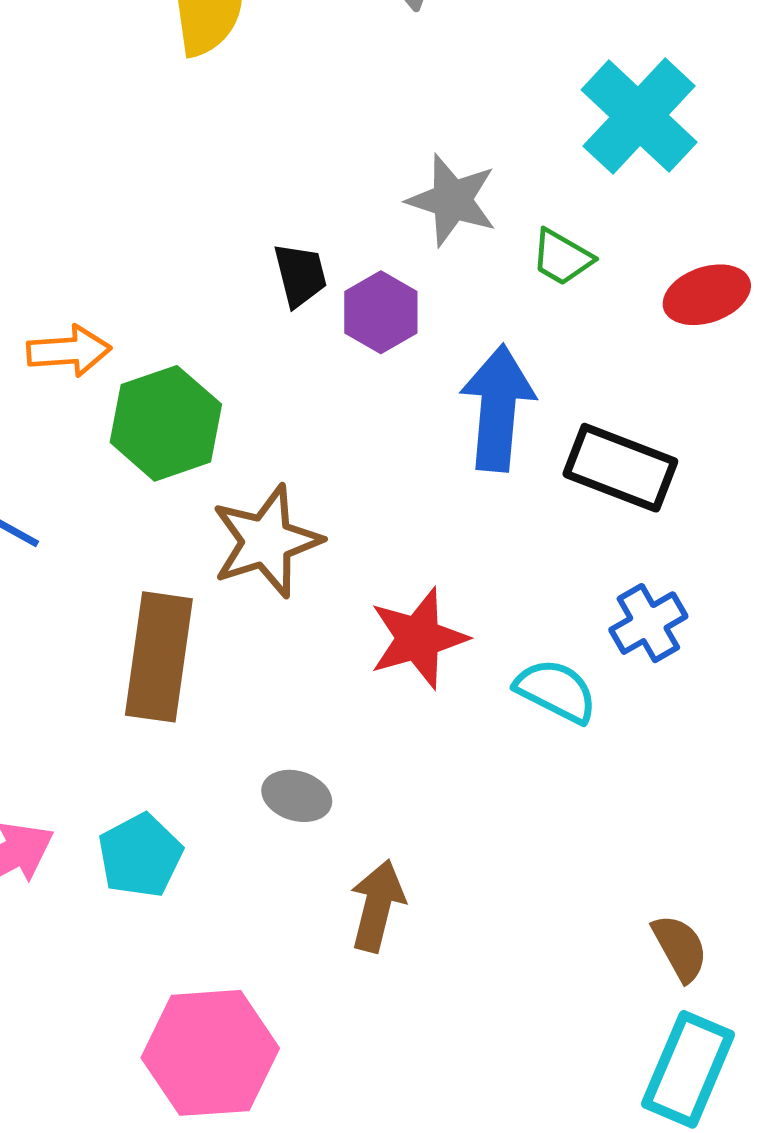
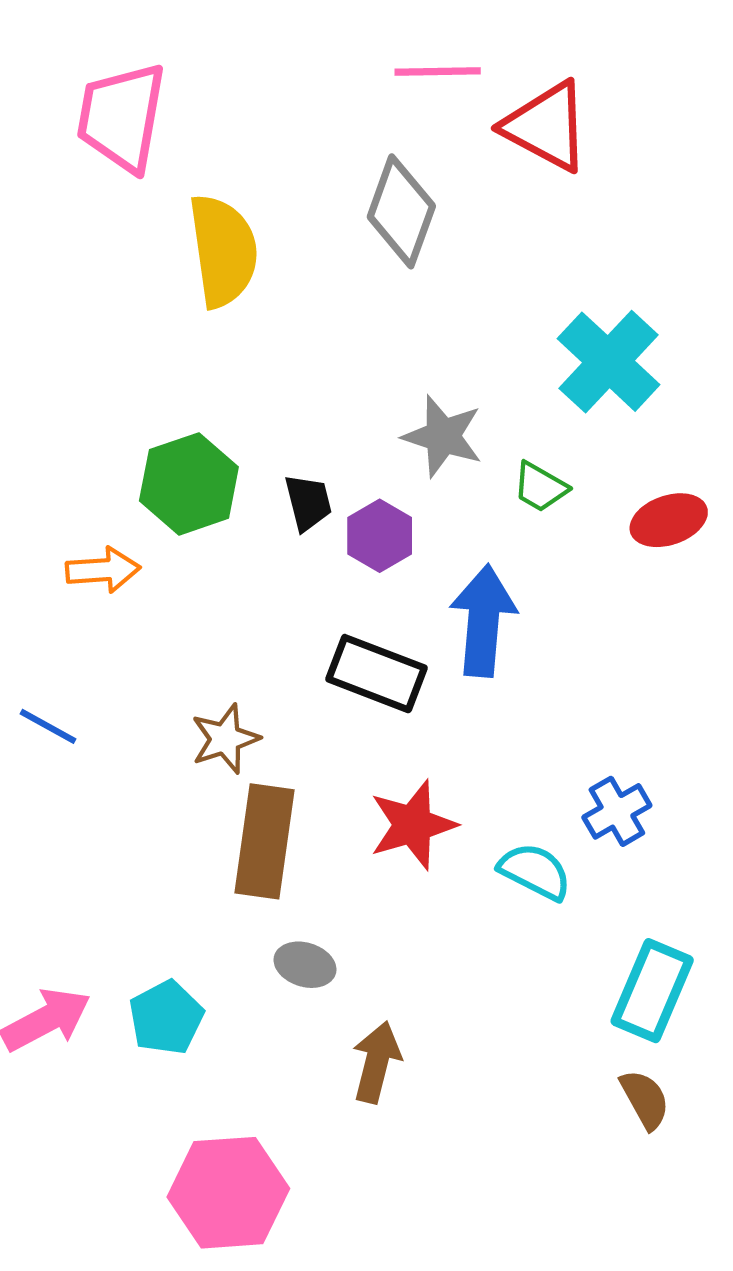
green hexagon: (166, 423) -> (189, 484), moved
black rectangle: (620, 468) -> (376, 674), moved
brown star: (266, 541) -> (225, 739), moved, size x0.7
brown rectangle: (159, 657) -> (265, 841), moved
cyan rectangle: (688, 1069) -> (652, 991), moved

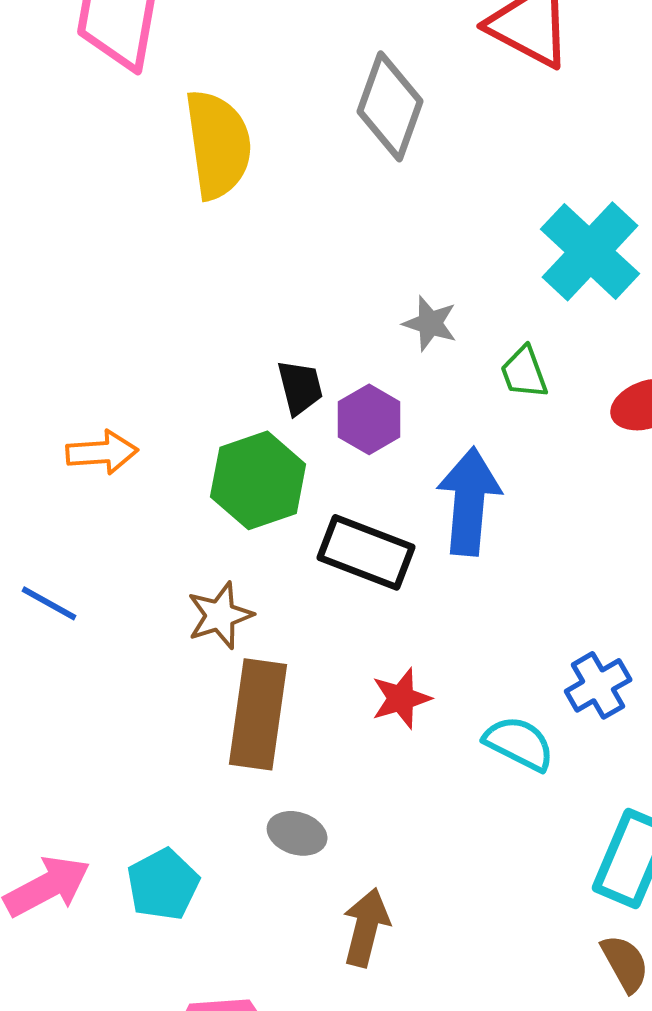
gray star: (443, 436) -> (430, 323), size x0.7
green hexagon: (189, 484) -> (258, 480), moved
green trapezoid: (540, 487) -> (524, 372), turned 40
red star: (413, 825) -> (401, 698), size x0.7

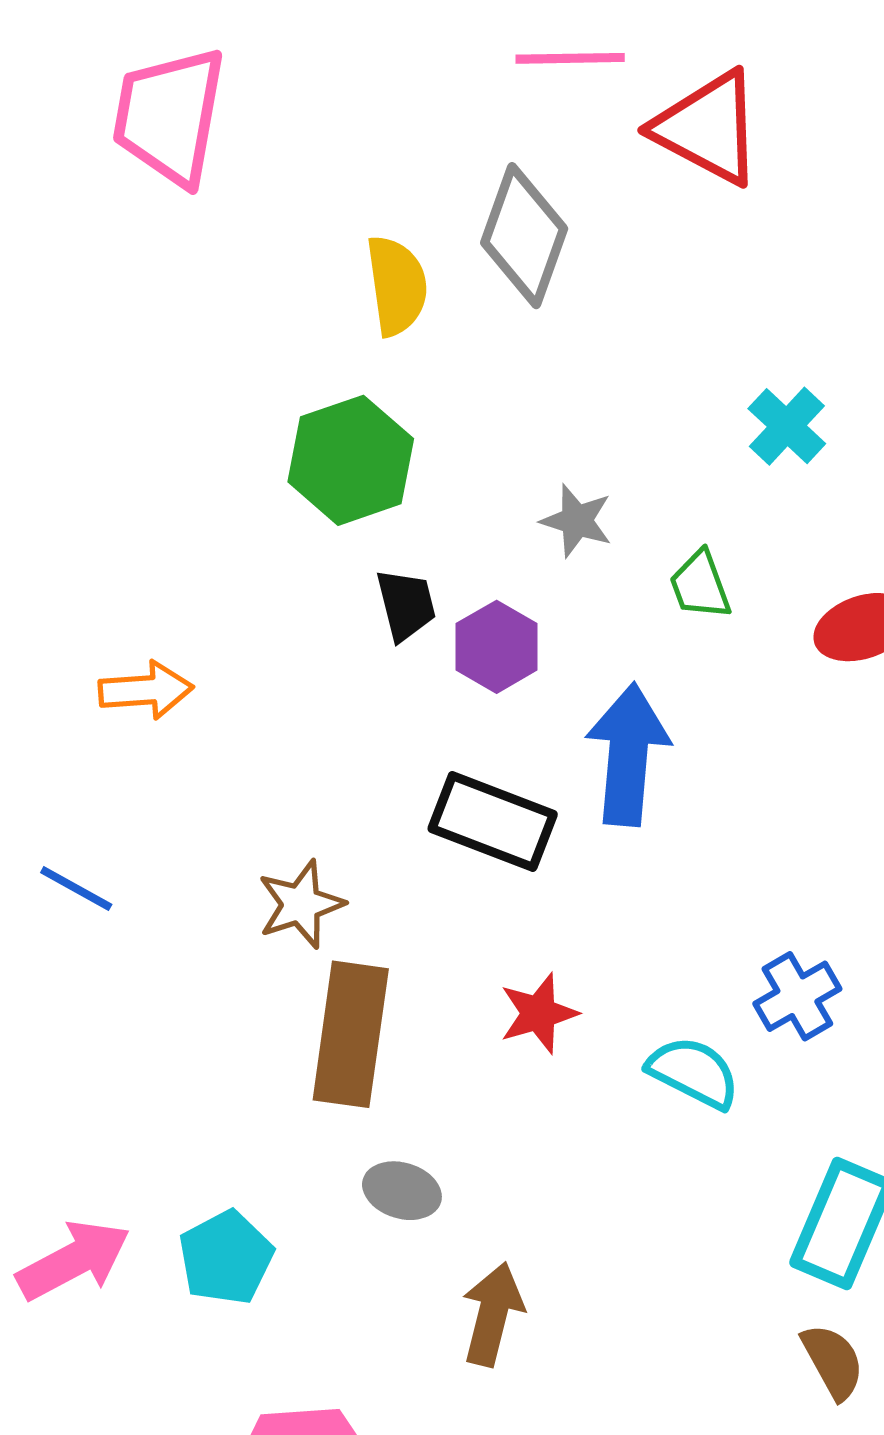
yellow semicircle: (218, 144) -> (397, 286), moved, size x0.7
cyan cross: (590, 251) -> (787, 426), size x0.6
green hexagon: (258, 480) -> (351, 460), moved

